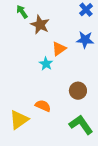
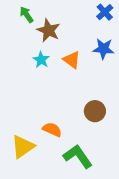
orange triangle: (59, 49) -> (72, 60), turned -49
cyan star: (46, 64) -> (41, 60), moved
green L-shape: (81, 125) -> (78, 156), moved

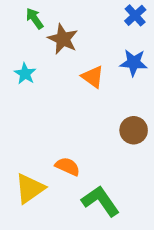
cyan star: (41, 60) -> (25, 74), moved
brown circle: (95, 111) -> (134, 130), moved

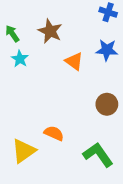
blue cross: (135, 15) -> (108, 12), turned -30
green arrow: (34, 19) -> (12, 34), moved
green L-shape: (101, 201) -> (98, 155), moved

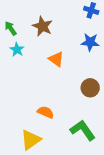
orange triangle: (74, 61) -> (56, 59), moved
yellow triangle: (24, 151) -> (31, 140), moved

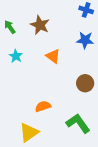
cyan star: (17, 50) -> (16, 56), moved
orange semicircle: (46, 112) -> (43, 106), turned -42

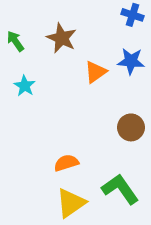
orange triangle: (53, 56) -> (96, 72), moved, turned 49
yellow triangle: (29, 132) -> (71, 203), moved

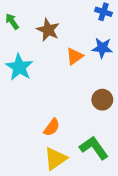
green arrow: (15, 41) -> (12, 21), moved
cyan star: (25, 86) -> (19, 67), size x1.6
orange semicircle: (66, 163) -> (52, 127), turned 144

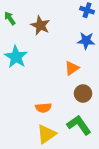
orange triangle: (75, 56) -> (72, 68), moved
brown circle: (102, 100) -> (83, 93), moved
orange semicircle: (52, 127) -> (43, 108), turned 49

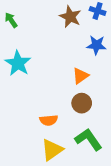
brown star: (40, 25) -> (70, 17), moved
brown circle: (83, 93) -> (82, 103), moved

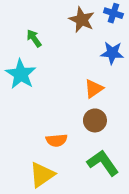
green arrow: (11, 20) -> (34, 38), moved
yellow triangle: (52, 150) -> (42, 175), moved

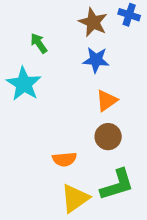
blue star: (112, 53) -> (96, 60), moved
green L-shape: (103, 163) -> (117, 185), turned 108
yellow triangle: (42, 175) -> (75, 198), moved

